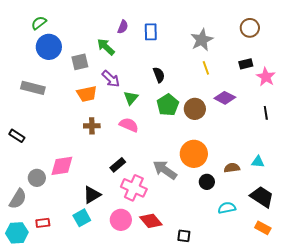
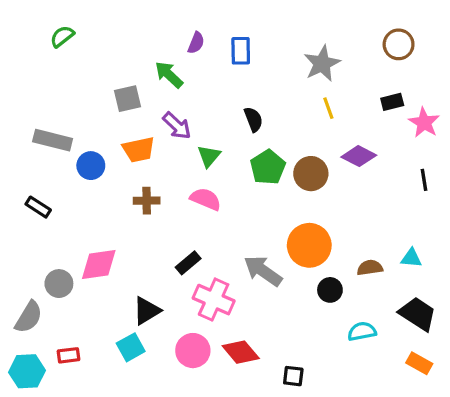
blue circle: (49, 47) -> (91, 166), moved, size x0.7
black rectangle: (17, 136) -> (38, 207), moved

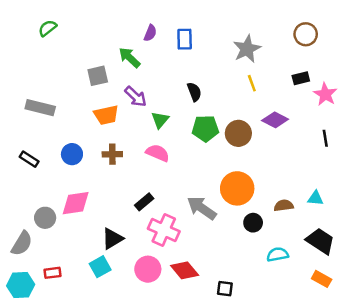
blue circle: (91, 166) -> (72, 154), moved
green pentagon: (268, 167) -> (205, 128), turned 30

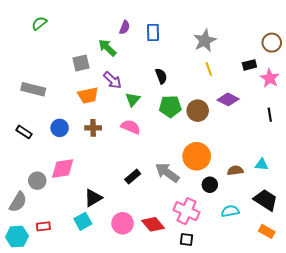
brown circle: (306, 34) -> (272, 43), moved
black rectangle: (144, 202) -> (133, 177), moved
pink cross: (164, 230) -> (186, 211), moved

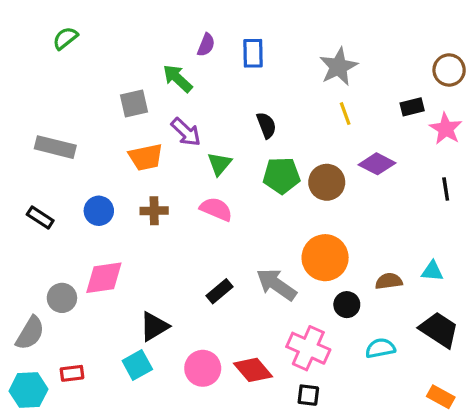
orange rectangle: (267, 231) -> (441, 397), moved

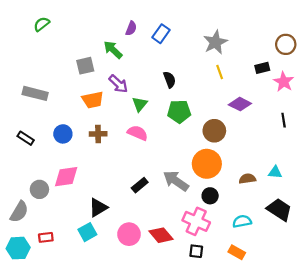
blue rectangle: (253, 53) -> (161, 34), turned 36
brown circle: (327, 182) -> (214, 131), moved
black circle: (347, 305) -> (210, 196), moved
orange rectangle: (441, 397) -> (237, 252), moved

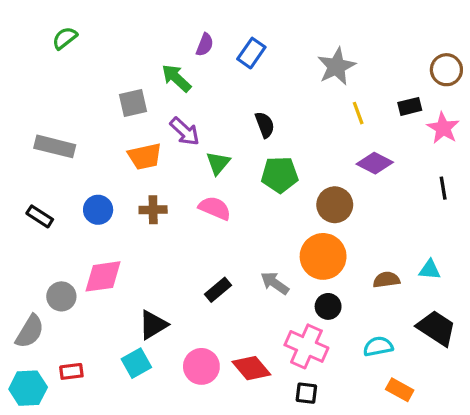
yellow line: (220, 72) -> (358, 113), moved
gray arrow: (176, 181) -> (275, 283), size x0.7
orange rectangle: (237, 252) -> (400, 390), moved

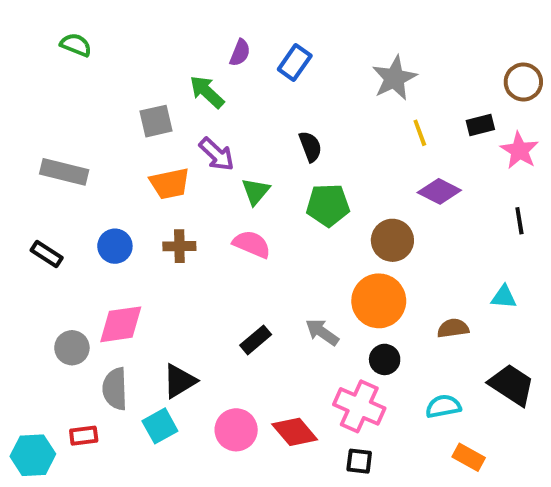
green semicircle: (65, 38) -> (76, 45), turned 60
cyan triangle: (430, 270) -> (504, 297), moved
gray semicircle: (30, 331) -> (115, 389), moved, turned 147

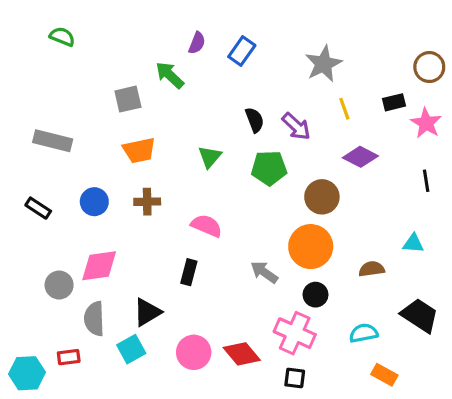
purple arrow: (217, 154) -> (296, 126), moved
pink semicircle: (252, 244) -> (207, 226), moved
black rectangle: (256, 340) -> (189, 272), moved, turned -35

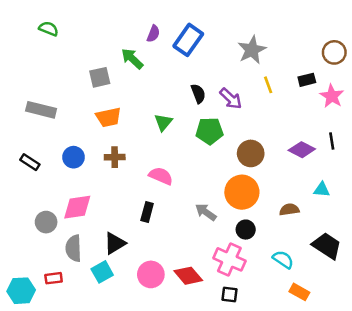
blue rectangle: (242, 51) -> (188, 40), size x1.4
purple diamond: (360, 157) -> (302, 150), moved
cyan semicircle: (364, 333) -> (283, 259), turned 45

